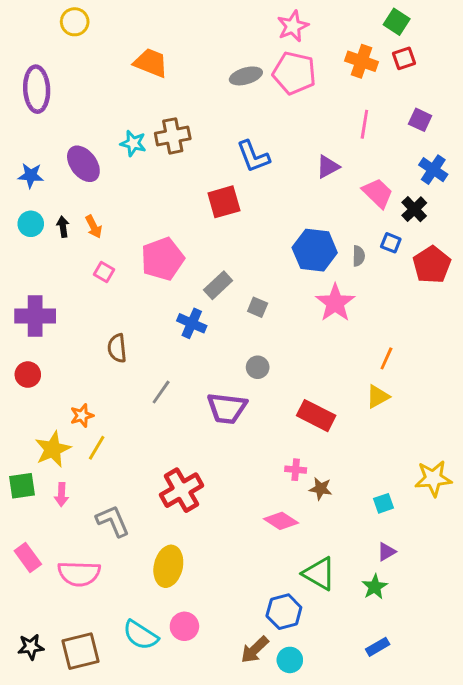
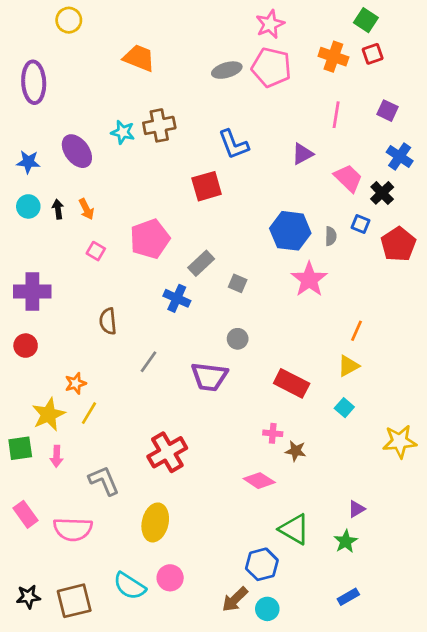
cyan square: (383, 503) -> (344, 408), moved, turned -30

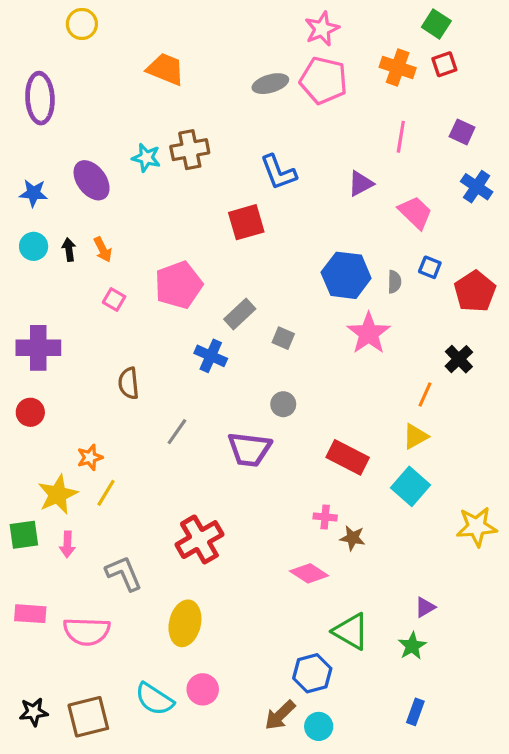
black cross: (382, 193) -> (459, 359), moved
cyan square: (344, 408) -> (411, 486), size x1.6
pink rectangle: (26, 514) -> (30, 614), turned -50
blue rectangle: (348, 597) -> (415, 712), turned -40

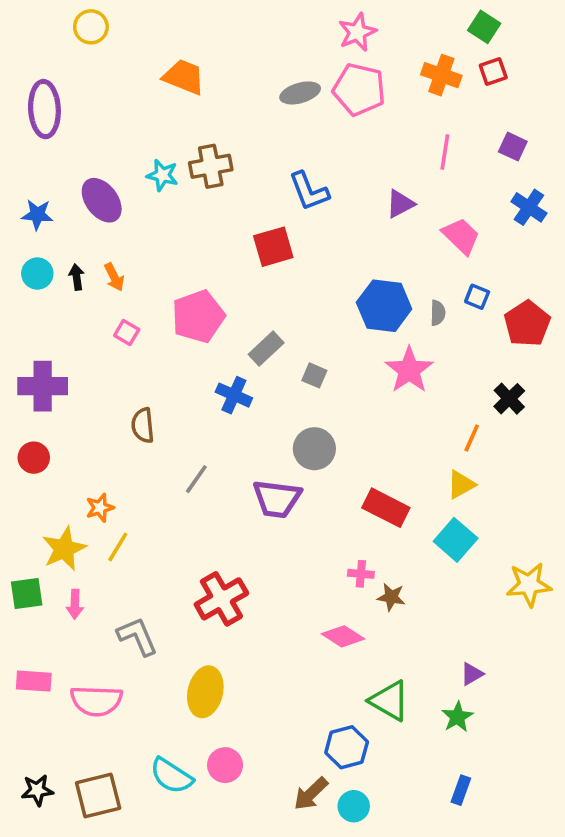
gray circle: (283, 404) -> (314, 449), size x1.5

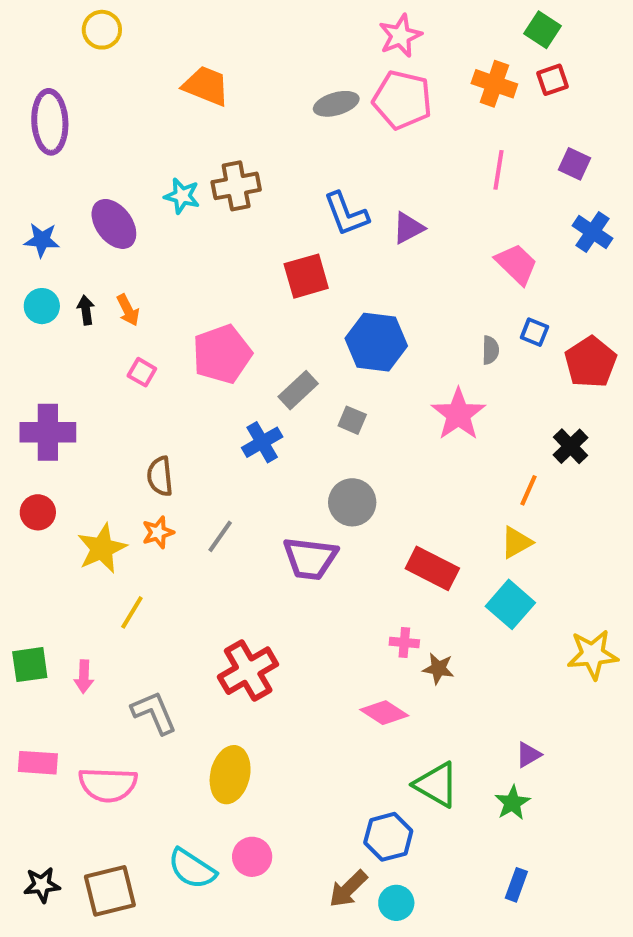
purple triangle: (400, 204) -> (408, 228), moved
blue hexagon: (384, 306) -> (376, 342), moved
blue cross: (234, 395) -> (262, 442), turned 36
orange star: (100, 508) -> (158, 532), moved
yellow star: (64, 549) -> (102, 548), moved

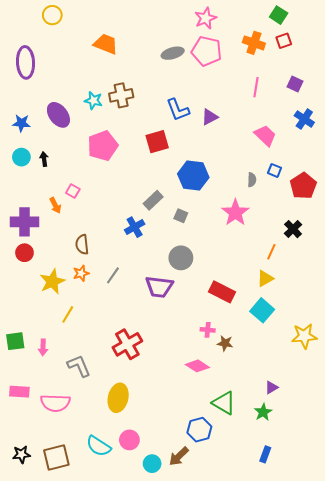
orange arrow: (128, 310) -> (55, 205), moved
pink pentagon: (222, 354) -> (103, 146), moved
red circle: (38, 512) -> (24, 253), moved
cyan circle: (396, 903) -> (152, 464), moved

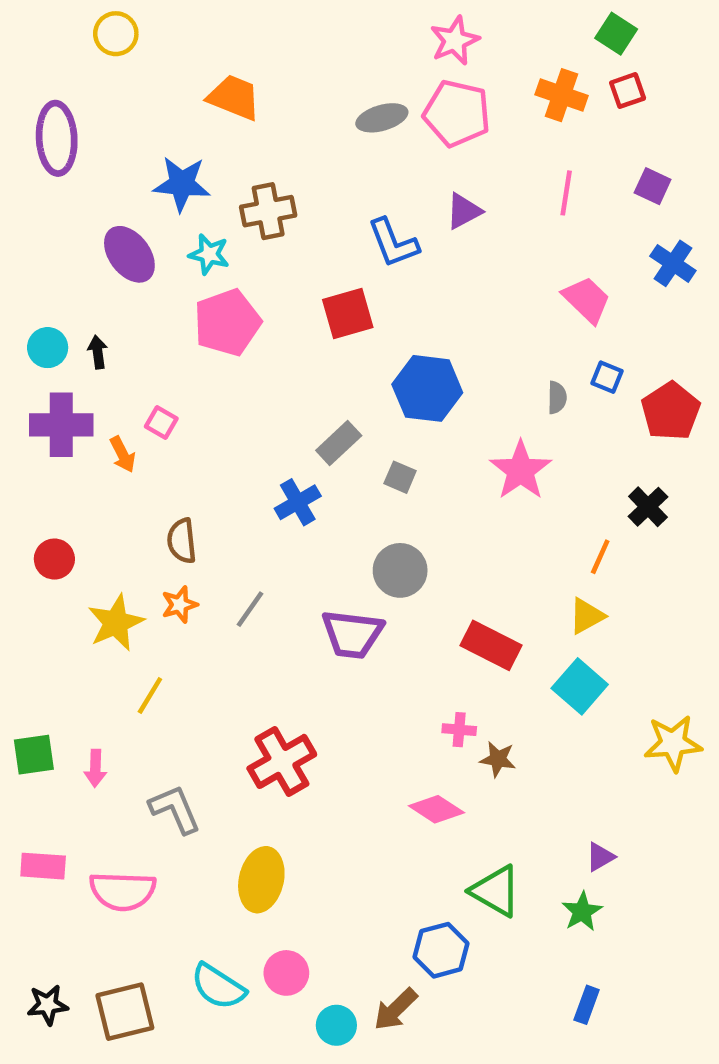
cyan star: (93, 100) -> (209, 254), moved
purple triangle: (210, 117) -> (464, 211), moved
blue star: (21, 123) -> (182, 184), moved, size x1.4
purple cross: (24, 222) -> (61, 425), moved

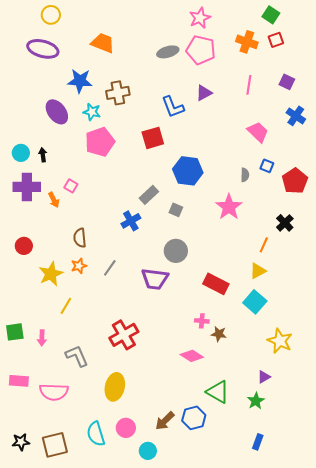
purple ellipse: (57, 138) -> (43, 49), moved, turned -72
yellow star: (673, 743) -> (280, 341), moved, turned 30
cyan semicircle: (218, 987) -> (96, 434), turned 40
brown arrow: (396, 1009) -> (165, 421), moved

